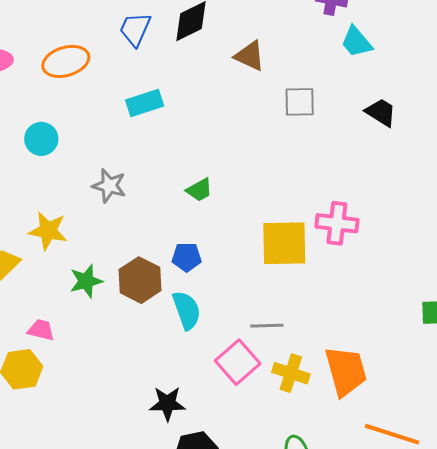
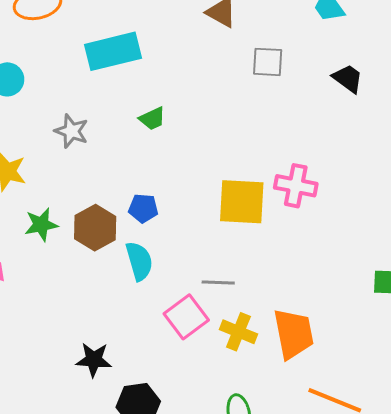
cyan rectangle: (145, 103) -> (113, 51), size x1.5
green trapezoid: (199, 190) -> (152, 119), moved
black star: (167, 404) -> (94, 360), moved

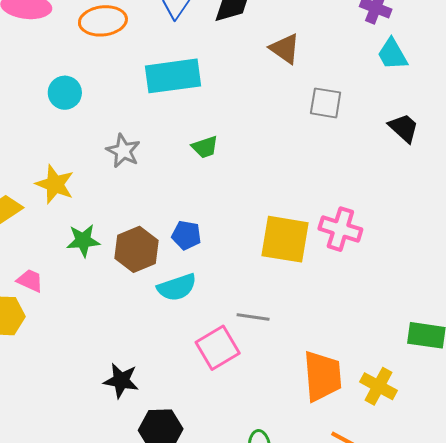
cyan semicircle: (139, 261) -> (177, 287), turned 81
yellow cross: (238, 332) -> (379, 386), moved

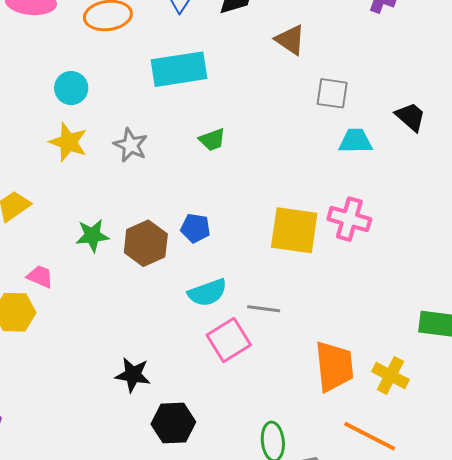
cyan trapezoid: (392, 54) -> (356, 141), moved, turned 120
yellow star: (55, 184) -> (68, 142), moved
cyan semicircle: (177, 287) -> (207, 293), moved

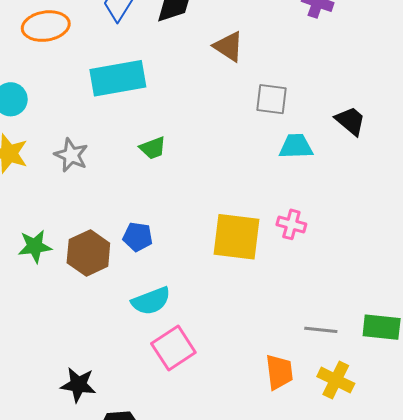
pink cross: (349, 219) -> (291, 224), size x0.7
gray line: (264, 309) -> (321, 330), moved
orange trapezoid: (334, 366) -> (279, 372), size x0.7

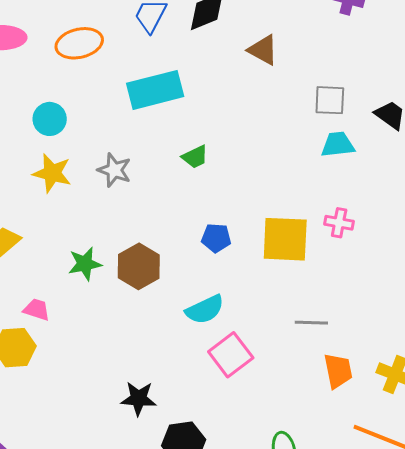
gray square: (272, 99) -> (330, 100), moved
blue pentagon: (138, 237) -> (216, 238), moved
gray line: (321, 330) -> (311, 323), moved

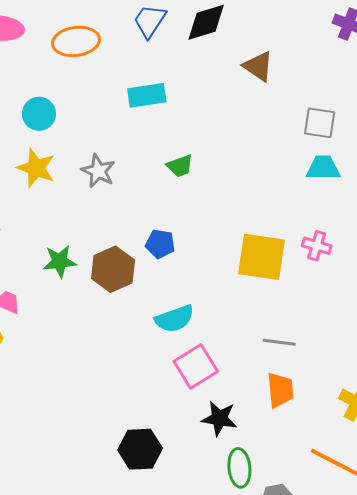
cyan rectangle: (155, 90) -> (147, 95), size x0.7
blue pentagon: (216, 238) -> (160, 244), moved
orange trapezoid: (338, 371) -> (280, 390), moved
black star: (139, 398) -> (219, 418), moved

